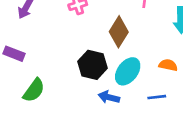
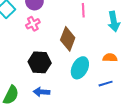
black hexagon: (92, 65) -> (40, 62), moved
blue arrow: (109, 97) -> (42, 92), moved

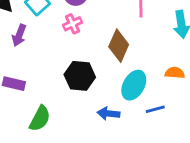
blue line: (106, 84) -> (155, 109), moved
blue arrow: (42, 92) -> (109, 114), moved

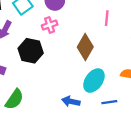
black hexagon: (80, 76) -> (31, 51), moved

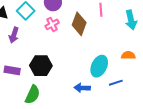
brown diamond: (85, 47) -> (79, 24), moved
black hexagon: (31, 51) -> (41, 66), moved

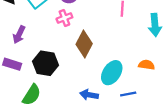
brown diamond: (79, 24) -> (84, 44), moved
purple arrow: (14, 35) -> (19, 35), moved

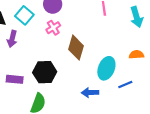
purple arrow: (19, 35) -> (12, 39), moved

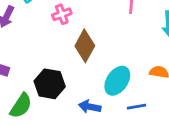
black hexagon: (45, 72) -> (50, 84), moved

